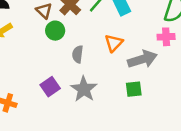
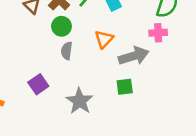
green circle: (55, 31) -> (61, 26), moved
gray star: (84, 89) -> (80, 101), moved

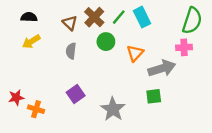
green circle: (61, 26) -> (106, 42), moved
gray semicircle: (67, 51) -> (71, 51), moved

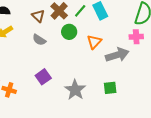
gray semicircle: (71, 51) -> (39, 40), turned -64
green square: (154, 96) -> (110, 88), moved

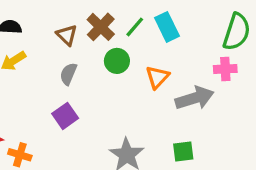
gray semicircle: (39, 40) -> (68, 74), turned 80
purple square: (43, 77) -> (65, 116), moved

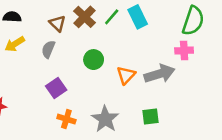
green circle: (117, 61) -> (94, 60), moved
gray semicircle: (68, 74) -> (48, 49), moved
orange triangle: (157, 77) -> (126, 75), moved
orange cross: (20, 155) -> (66, 119), moved

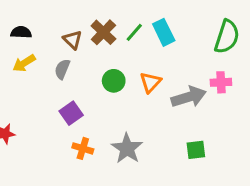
pink cross: (184, 50) -> (221, 82), moved
orange triangle: (126, 75) -> (150, 82), moved
green square: (150, 116) -> (196, 150), moved

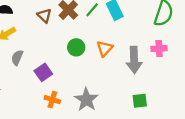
gray semicircle: (62, 69) -> (17, 58), moved
gray arrow: (189, 97) -> (134, 60), turned 105

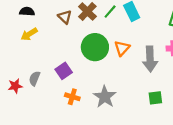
green circle: (76, 47) -> (95, 47), size x1.6
gray semicircle: (17, 58) -> (35, 78), moved

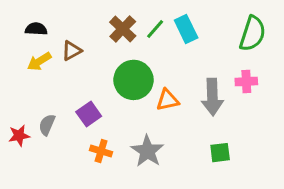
brown triangle: (65, 17) -> (72, 51), moved, turned 48
orange triangle: (122, 48) -> (168, 100), moved, turned 35

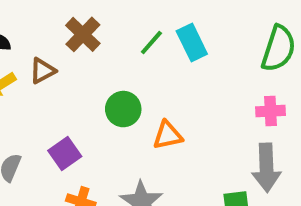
brown cross: (123, 29) -> (83, 34), moved
green circle: (133, 80) -> (123, 109), size x0.7
gray arrow: (212, 97) -> (266, 168), moved

